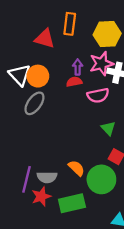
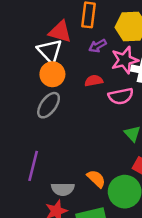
purple arrow: (78, 67) -> (98, 46), moved, turned -119
white triangle: (20, 75) -> (50, 51), moved
purple line: (27, 179) -> (33, 166), moved

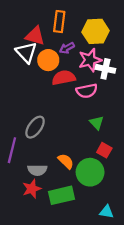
orange circle: (52, 74) -> (48, 60), moved
red semicircle: (94, 81) -> (64, 78), size x1.5
gray ellipse: (49, 105) -> (35, 127), moved

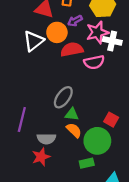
white triangle: (26, 52) -> (34, 41), moved, turned 35
green triangle: (97, 123) -> (72, 114), moved, turned -40
gray ellipse: (35, 127) -> (63, 97), moved
green rectangle: (61, 195) -> (87, 163), moved, size x0.6

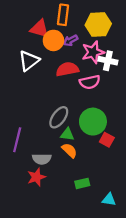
orange circle: (57, 32) -> (53, 40), moved
green circle: (97, 141) -> (93, 122), moved

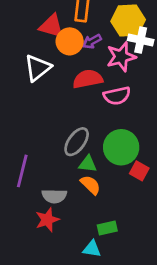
white cross: (108, 61) -> (141, 40), moved
cyan triangle: (109, 199) -> (92, 249), moved

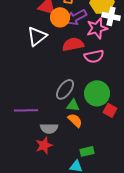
purple arrow: (92, 41) -> (76, 17), size x1.5
purple line: (22, 171) -> (26, 110), turned 75

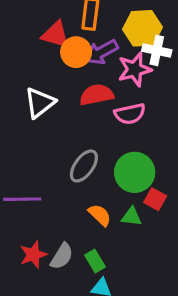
white triangle: (37, 36) -> (40, 103), moved
green triangle: (73, 105) -> (131, 217), moved
gray semicircle: (49, 128) -> (62, 256), moved, turned -60
red star: (44, 145) -> (33, 255), moved
green rectangle: (87, 151) -> (95, 261), moved, turned 72

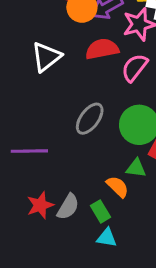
pink semicircle: (130, 114) -> (135, 68), turned 140
orange semicircle: (100, 215) -> (118, 187), moved

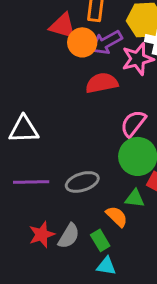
white triangle: (46, 57) -> (24, 129), moved, turned 36
pink semicircle: (135, 68) -> (133, 123), moved
gray ellipse: (90, 119) -> (82, 182), moved, turned 36

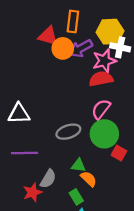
red semicircle: (102, 83) -> (101, 79), moved
gray ellipse: (82, 182) -> (68, 132), moved
green triangle: (135, 198) -> (78, 165), moved
gray semicircle: (69, 236) -> (48, 179), moved

